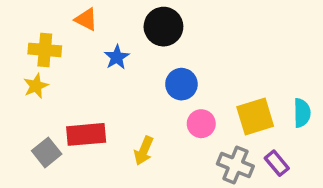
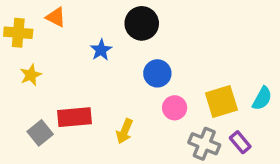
orange triangle: (86, 19) -> (56, 17), moved
yellow cross: (45, 50) -> (18, 33), moved
cyan semicircle: (302, 113) -> (262, 98), turned 30

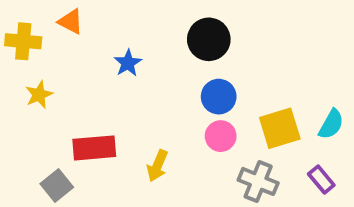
black circle: (142, 23) -> (209, 39), moved
blue circle: (157, 73) -> (219, 97), moved
gray square: (40, 133) -> (57, 185), moved
purple rectangle: (240, 142) -> (321, 180), moved

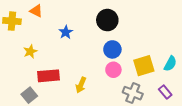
yellow star: (39, 95) -> (30, 51), moved

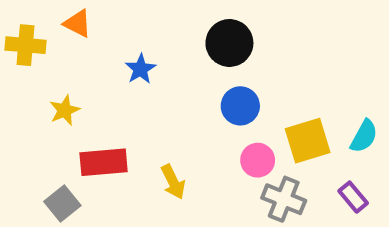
pink circle: (113, 70) -> (258, 160), moved
yellow arrow: (81, 85) -> (173, 182), turned -49

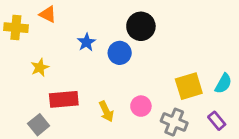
blue circle: (240, 106) -> (120, 53), moved
pink circle: (258, 160) -> (141, 106), moved

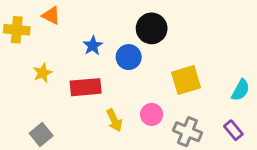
yellow square: (189, 86) -> (186, 80), moved
red rectangle: (64, 99) -> (86, 87), moved

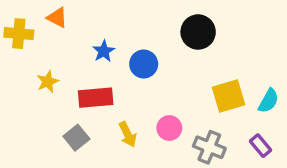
black circle: (152, 28) -> (198, 32), moved
yellow square: (186, 80) -> (229, 96), moved
gray square: (41, 135) -> (76, 138), moved

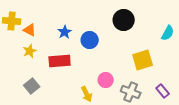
orange triangle: (57, 18) -> (30, 30), moved
cyan semicircle: (269, 101) -> (168, 33), moved
yellow arrow: (128, 134) -> (87, 94), moved
gray square: (76, 138) -> (32, 86), moved

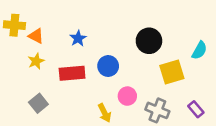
black circle: (124, 20) -> (149, 41), moved
cyan semicircle: (168, 33) -> (199, 50), moved
blue circle: (90, 40) -> (108, 66), moved

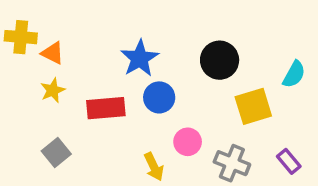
blue star: (78, 38) -> (140, 58), moved, size x1.5

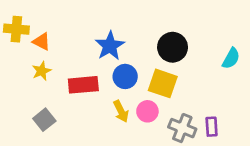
yellow square: (253, 106) -> (163, 83), moved, turned 36
purple rectangle: (289, 161) -> (212, 127), moved, turned 36
yellow arrow: (154, 167) -> (121, 111), moved

